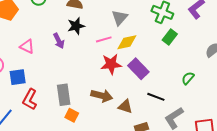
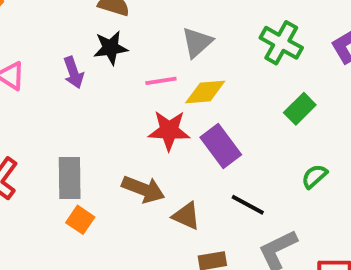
green rectangle: (170, 37) -> (300, 109), moved

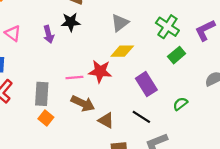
pink line: (161, 81) -> (74, 78), moved
green rectangle: (300, 109) -> (177, 55), moved
purple rectangle: (221, 146) -> (146, 84), moved

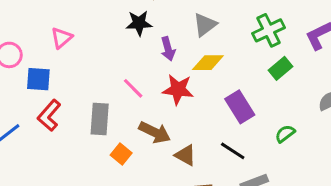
green cross: (167, 27) -> (269, 30), turned 30
pink triangle: (13, 33) -> (62, 38), turned 42
purple arrow: (49, 34) -> (168, 49), moved
pink line: (74, 78) -> (133, 88), moved, turned 49
orange square: (46, 118) -> (121, 154), moved

